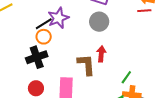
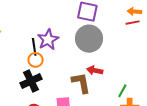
gray circle: (99, 22) -> (89, 39), size x1.4
black line: (44, 24) -> (34, 47), turned -60
red arrow: (101, 54) -> (95, 70), turned -77

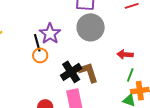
red arrow: (95, 70) -> (125, 54), moved
black cross: (31, 81) -> (71, 72), moved

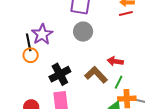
gray circle: (91, 27) -> (83, 32), size x0.7
brown L-shape: (88, 72) -> (96, 75), moved, turned -30

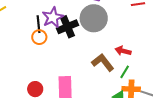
gray circle: (83, 32) -> (94, 18), size x1.4
black cross: (60, 74) -> (68, 27), moved

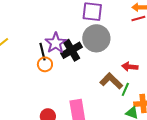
green line: (125, 72) -> (125, 89), moved

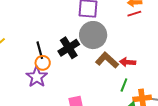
purple star: (56, 43) -> (37, 77), moved
brown L-shape: (111, 81) -> (107, 60), moved

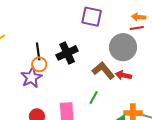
gray circle: (93, 35) -> (123, 47), moved
green line: (124, 85) -> (94, 98), moved

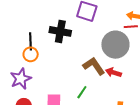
black cross: (67, 53) -> (60, 31), moved, turned 30
purple star: (31, 77) -> (21, 79), moved

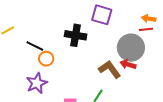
black line: (30, 41) -> (35, 46), moved, turned -60
red arrow: (113, 72) -> (128, 64), moved

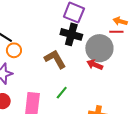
black cross: (76, 35) -> (71, 34), moved
brown L-shape: (110, 69) -> (55, 59), moved

